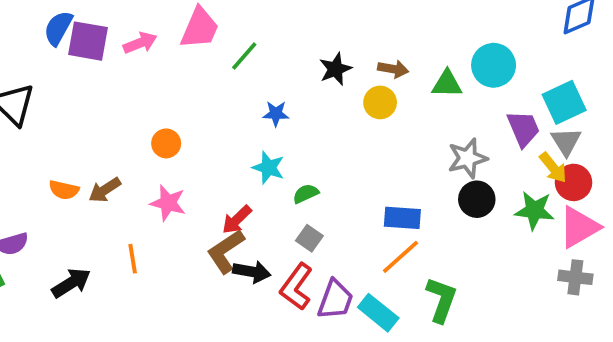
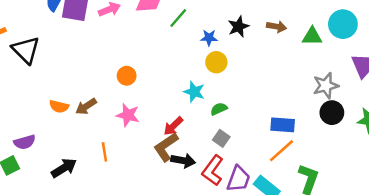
yellow circle: (380, 102) -> (216, 62), moved
blue star: (276, 114) -> (209, 38), moved

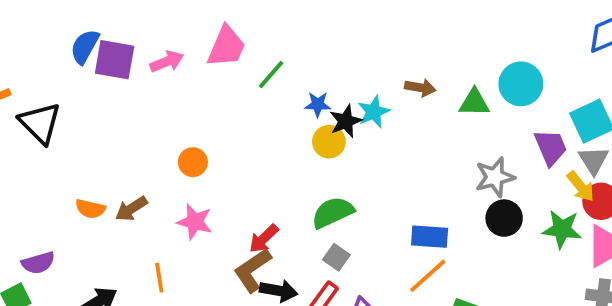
black star: (238, 27) -> (346, 121), moved
cyan star: (194, 92) -> (374, 112), moved, turned 30
green semicircle: (219, 109) -> (333, 212), size x1.6

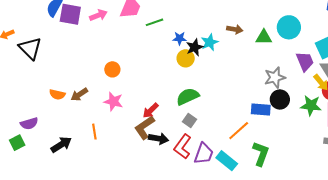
green line: (271, 75) -> (155, 22), turned 30
blue rectangle: (430, 237) -> (261, 110), moved

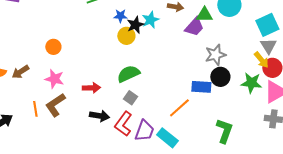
purple trapezoid: (305, 61) -> (194, 27), moved, turned 65
red arrow: (150, 111) -> (91, 88), turned -138
brown L-shape: (144, 128) -> (55, 105), moved
green L-shape: (261, 154) -> (224, 131), moved

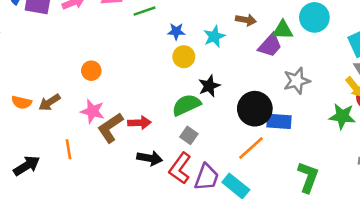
black star: (135, 25) -> (209, 86), moved
black circle: (220, 77) -> (255, 109), moved, size x1.4
brown L-shape: (55, 105) -> (110, 128), moved

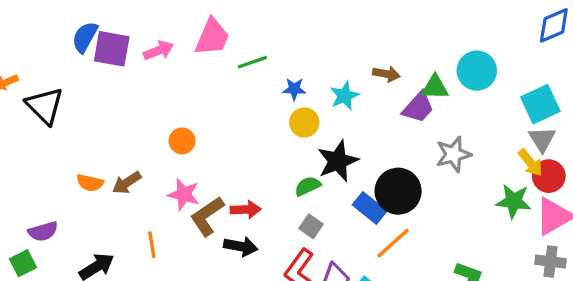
black star: (209, 86) -> (338, 161), size x1.4
green semicircle: (186, 105) -> (308, 186), size x0.7
blue rectangle: (279, 121) -> (370, 208), moved, turned 35
black arrow: (150, 158) -> (241, 246), moved

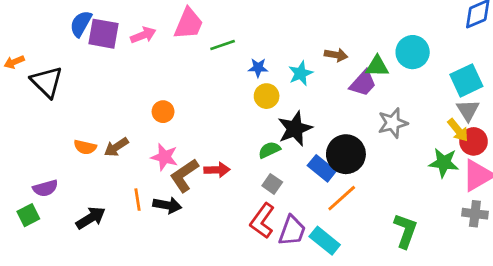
black arrow: (241, 246) -> (167, 205), moved

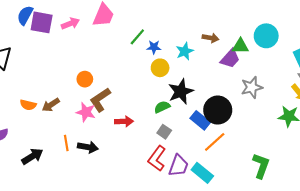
green line: (223, 45) -> (137, 37), moved, turned -30
brown L-shape: (184, 175) -> (100, 100), moved

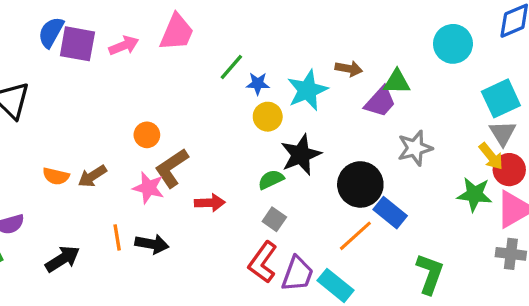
cyan circle: (266, 36) -> (453, 44), moved
cyan star: (185, 51) -> (307, 90), size x1.4
blue rectangle: (200, 120) -> (390, 213), moved

